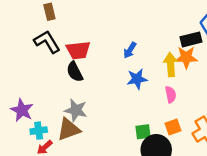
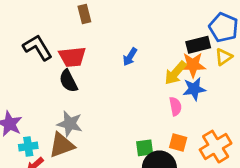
brown rectangle: (49, 12) -> (84, 14), moved
yellow arrow: (171, 65) -> (175, 73), turned -135
blue star: (137, 79) -> (194, 89), moved
orange square: (173, 127) -> (178, 143), turned 35

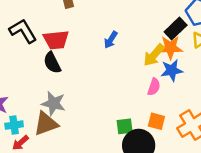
black rectangle: (198, 45) -> (176, 28), turned -30
pink semicircle: (175, 106) -> (154, 87), turned 30

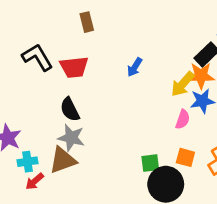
black semicircle: (52, 63) -> (70, 109), moved

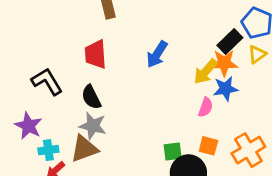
black L-shape: (37, 57) -> (47, 81), moved
red trapezoid: (74, 67) -> (96, 54), turned 92
blue arrow: (135, 67) -> (157, 54), size x1.4

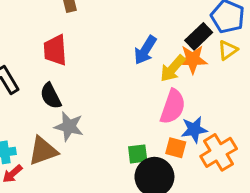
blue arrow: (157, 54) -> (145, 50), moved
blue star: (226, 89) -> (194, 129), moved
pink semicircle: (206, 107) -> (173, 107), size x1.6
gray star: (93, 126) -> (69, 126), moved

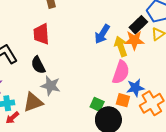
yellow arrow: (173, 68) -> (121, 46), turned 120
green square: (138, 154) -> (97, 104), turned 32

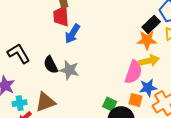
red trapezoid: (41, 34) -> (61, 16), moved
blue arrow: (102, 34) -> (72, 34), moved
yellow arrow: (121, 46) -> (149, 61), moved, turned 96
gray star: (51, 86) -> (69, 70), moved

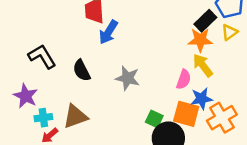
yellow arrow: (149, 61) -> (203, 65), turned -114
gray star: (69, 70) -> (128, 78), moved
pink semicircle: (134, 72) -> (184, 79), size x0.7
orange square: (136, 100) -> (186, 114), size x1.5

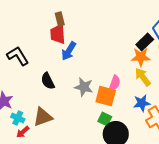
black L-shape: (42, 56) -> (18, 56), moved
pink semicircle: (184, 79) -> (115, 83), moved
orange square: (186, 114) -> (106, 96), moved
cyan cross: (43, 118) -> (18, 118), turned 32

